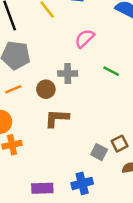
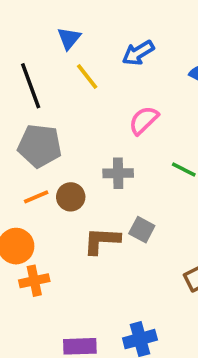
brown circle: (46, 89) -> (71, 197), moved
gray square: (99, 152) -> (142, 230), moved

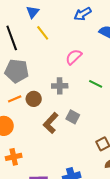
blue arrow: (138, 53) -> (83, 14), moved
brown L-shape: (102, 241) -> (51, 123), turned -50
orange cross: (34, 281) -> (14, 157), moved

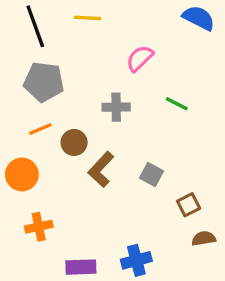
yellow line: (43, 33) -> (88, 18), turned -49
brown circle: (34, 99) -> (74, 142), moved
gray square: (73, 117) -> (152, 174), moved

